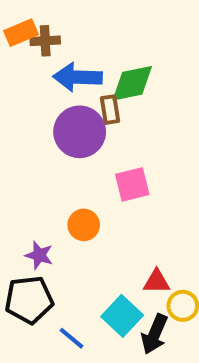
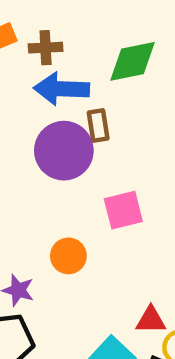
brown cross: (45, 41) -> (46, 48), moved
green diamond: (132, 83) -> (133, 61), moved

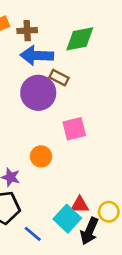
brown rectangle: (98, 125) -> (59, 78), turned -54
red triangle: (151, 320) -> (80, 205), moved

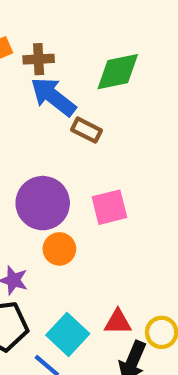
blue arrow: (37, 55) -> (53, 97), turned 36
purple circle: (38, 93) -> (43, 203), moved
cyan square: (67, 219) -> (68, 334), moved

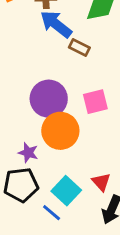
orange circle: (59, 249) -> (60, 131), size x1.6
red triangle: (118, 322) -> (101, 182), turned 48

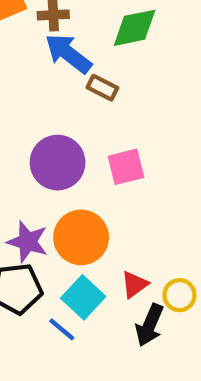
orange circle: (60, 131) -> (81, 237), moved
purple star: (28, 153) -> (28, 242), size x1.4
red triangle: (101, 182) -> (135, 284), turned 36

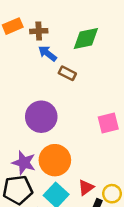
blue arrow: (68, 53) -> (47, 53), size x0.7
pink square: (126, 167) -> (108, 123), moved

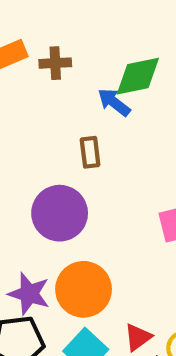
blue arrow: (47, 53) -> (114, 102), moved
brown rectangle: (67, 73) -> (90, 152), moved, turned 56

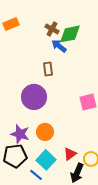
brown cross: (55, 63) -> (52, 29), moved, turned 32
orange circle: (84, 289) -> (45, 132), size x0.7

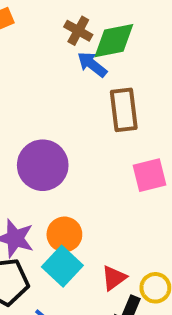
brown rectangle: (48, 69) -> (124, 110), moved, size x1.5
cyan square: (46, 160) -> (62, 266), moved

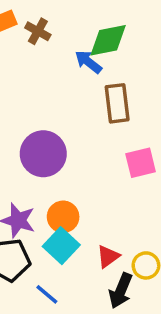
brown cross: (78, 31) -> (38, 31), moved

